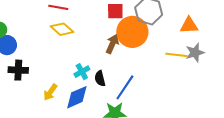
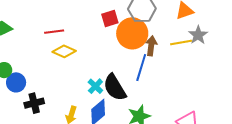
brown arrow: (112, 44) -> (151, 46), moved
black semicircle: (100, 79) -> (115, 87), size x1.8
blue line: (125, 87) -> (141, 67), moved

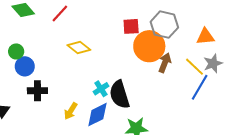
red line: (54, 32) -> (60, 14), moved, turned -54
yellow line: (181, 43) -> (195, 67), turned 40
blue line: (141, 67) -> (200, 87), moved

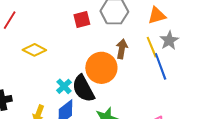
orange circle: (149, 46) -> (101, 68), moved
yellow line: (195, 67) -> (152, 47), turned 35
blue line: (200, 87) -> (161, 66), turned -40

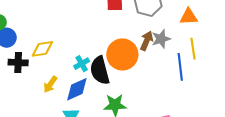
gray star: (169, 40) -> (161, 39), moved
yellow line: (152, 47) -> (193, 49), moved
yellow diamond: (34, 50) -> (42, 49), moved, turned -50

